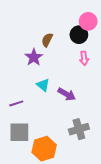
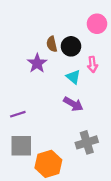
black circle: (79, 35) -> (71, 46), moved
brown semicircle: (47, 40) -> (52, 44), turned -40
cyan triangle: (43, 85) -> (73, 77), moved

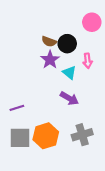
brown semicircle: (52, 44) -> (49, 41), turned -56
purple star: (37, 63) -> (50, 60), moved
orange hexagon: (48, 164) -> (46, 136), moved

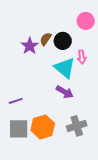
brown semicircle: (49, 41) -> (46, 39), turned 104
purple star: (50, 60) -> (30, 46), moved
cyan triangle: (69, 73) -> (65, 68), size x1.6

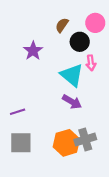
brown semicircle: (46, 39) -> (62, 25), moved
black circle: (63, 41) -> (80, 42), moved
orange hexagon: (43, 127) -> (66, 143), moved

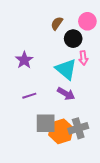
purple star: (33, 51) -> (24, 60), moved
purple line: (18, 112) -> (29, 96), moved
gray square: (21, 143) -> (46, 123), moved

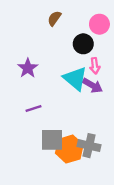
brown semicircle: (57, 23) -> (54, 18), moved
purple arrow: (66, 94) -> (92, 85), moved
gray cross: (78, 128) -> (89, 146), turned 30

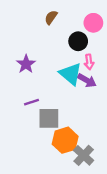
gray square: (52, 140) -> (49, 118), moved
gray cross: (89, 146) -> (84, 155), moved, turned 30

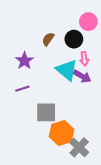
brown semicircle: (51, 17) -> (48, 39), moved
purple line: (31, 102) -> (22, 89), moved

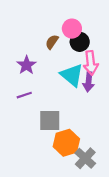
pink circle: (88, 22) -> (72, 29), moved
pink arrow: (84, 59) -> (91, 63), size x1.5
purple arrow: (82, 76) -> (89, 82), turned 66

